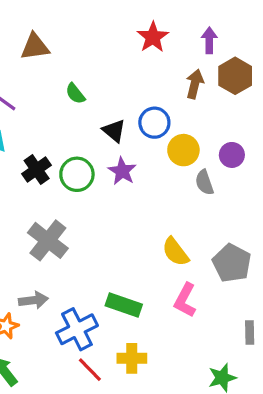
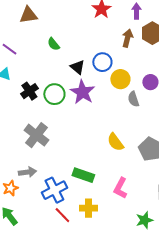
purple star: (122, 171) -> (82, 92), size x1.4
pink L-shape: (185, 300) -> (120, 188), moved

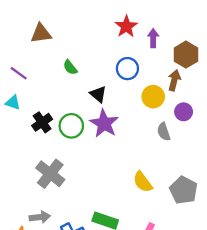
purple arrow: (136, 11) -> (153, 38), moved
brown arrow: (127, 38) -> (174, 80), moved
blue circle: (102, 62) -> (127, 69), moved
yellow circle: (120, 79) -> (153, 97), moved

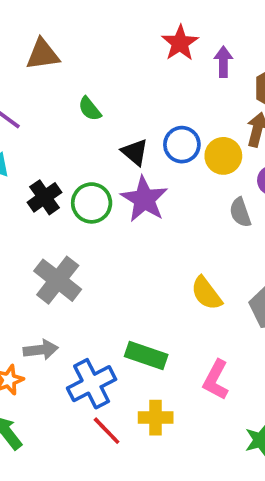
blue circle: (127, 69) -> (182, 145), moved

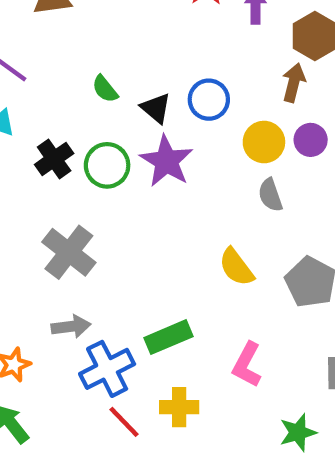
green semicircle: (90, 109) -> (105, 89), moved
yellow circle: (223, 156) -> (264, 142), moved
gray semicircle: (240, 212) -> (270, 195), moved
gray arrow: (41, 350) -> (71, 326), moved
green rectangle: (146, 355) -> (169, 337), turned -42

